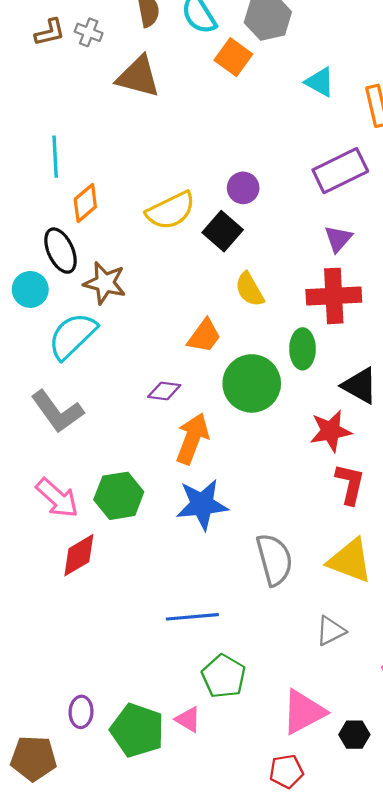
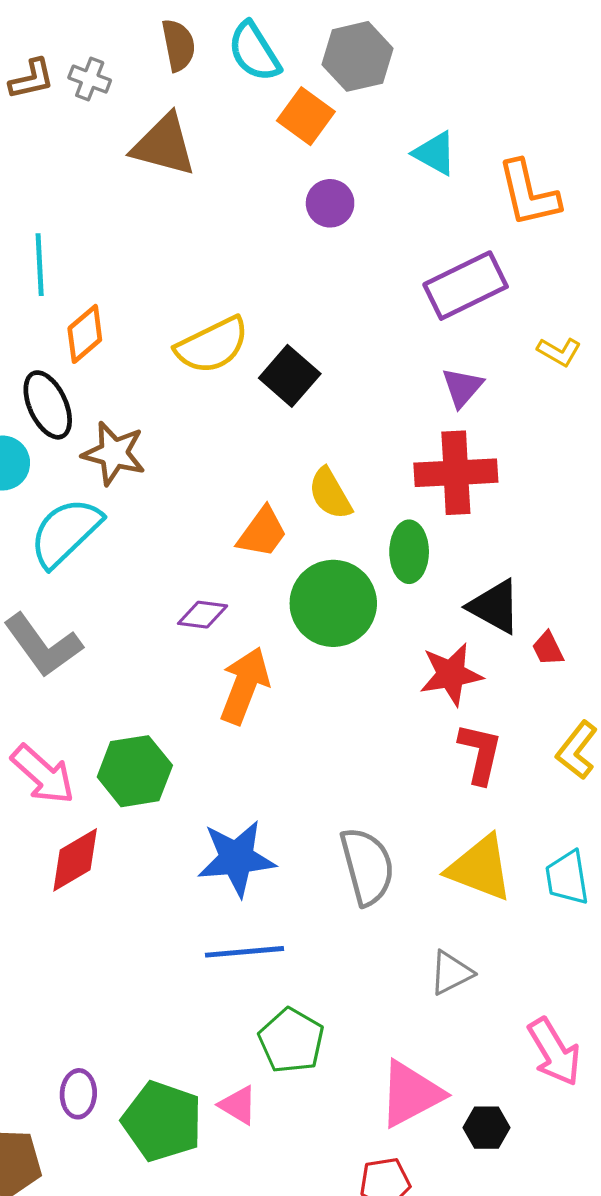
purple circle: (243, 188) -> (330, 203), moved
yellow semicircle: (250, 289) -> (330, 494), moved
blue star: (202, 504) -> (236, 858), moved

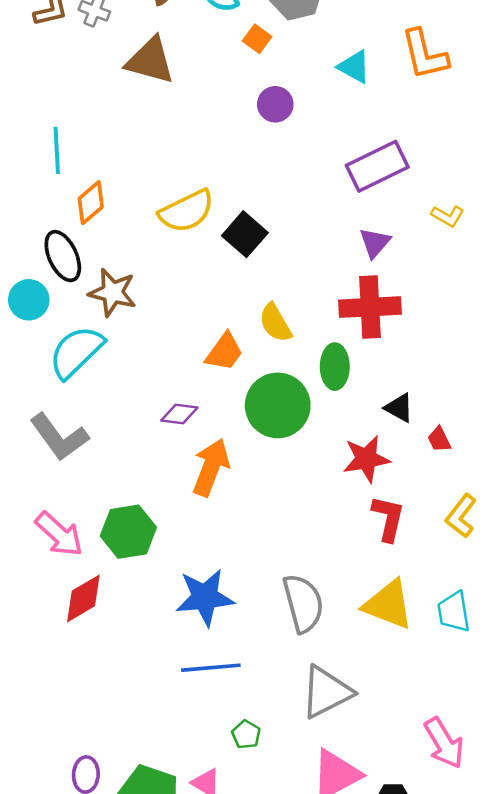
orange square: (306, 116) -> (257, 39), size x0.7
orange L-shape: (528, 194) -> (425, 55), moved
black triangle: (495, 607) -> (399, 408), size x0.7
gray triangle: (451, 973) -> (326, 692), moved, size x1.6
green pentagon: (291, 1041) -> (246, 734), size x0.6

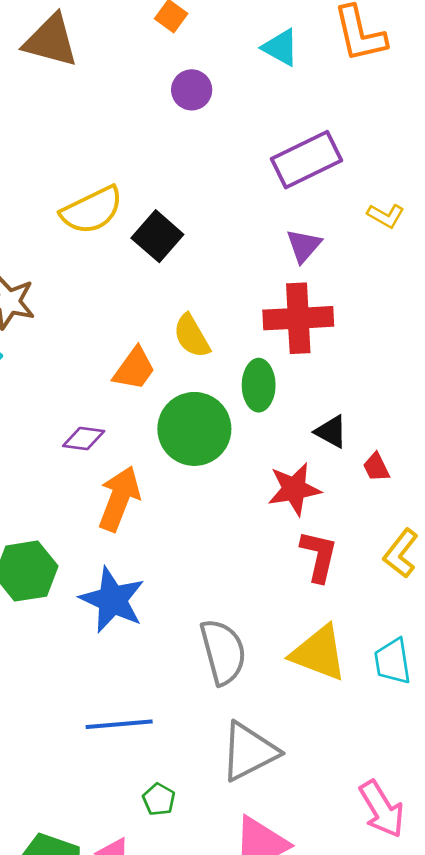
blue star: (205, 597) -> (112, 600), moved, turned 30

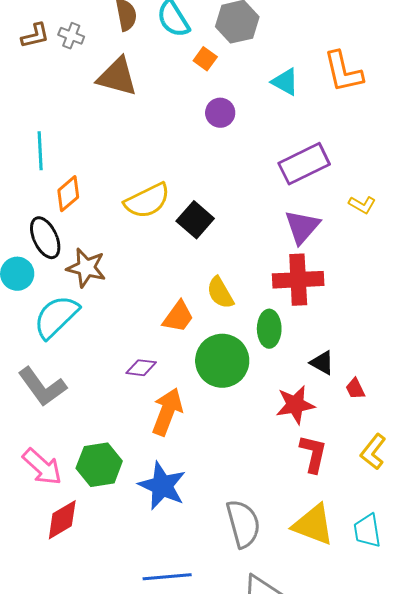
purple triangle: (304, 246) -> (302, 227), size x1.4

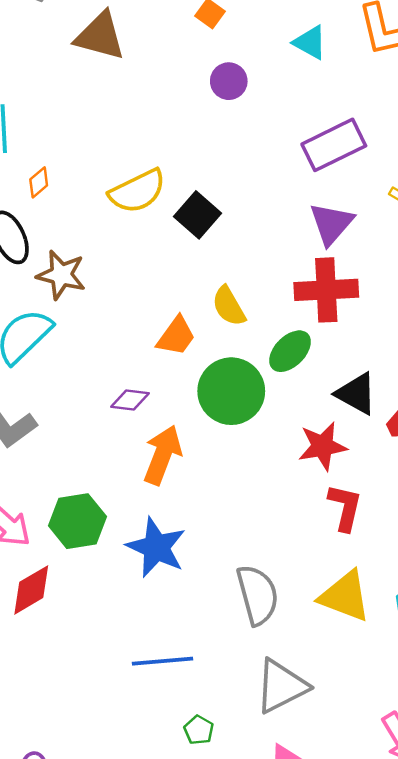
orange diamond: (68, 194) -> (39, 182), size x0.7
green ellipse: (269, 329) -> (290, 351), turned 45
black triangle: (322, 363) -> (356, 394), size x1.4

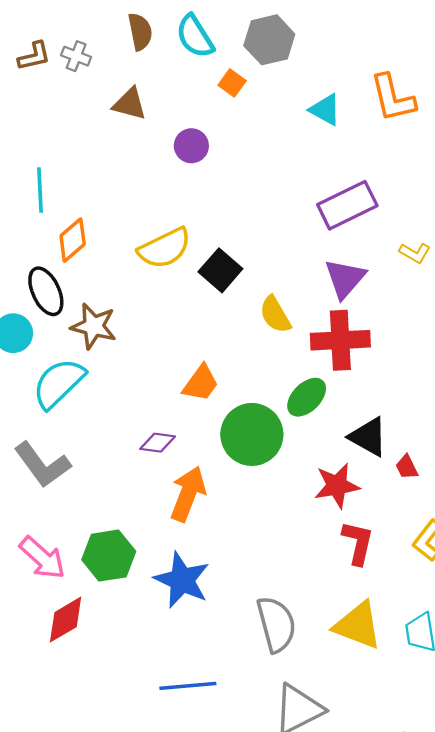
brown triangle: (100, 36) -> (130, 104), size x0.7
purple circle: (229, 81) -> (191, 146), moved
orange diamond: (39, 182) -> (73, 240), size x1.5
yellow semicircle: (229, 306) -> (275, 315), moved

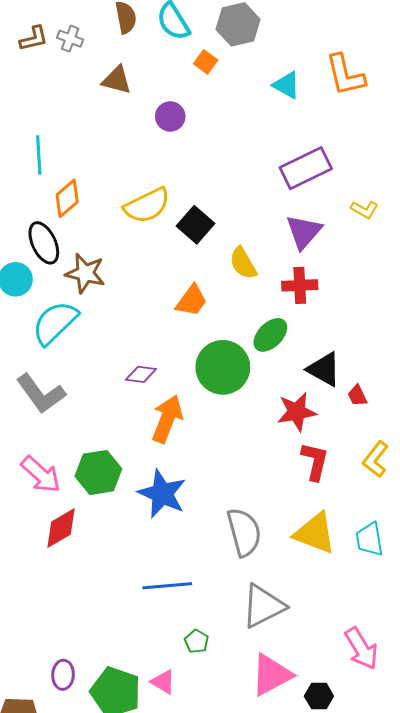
red cross: (340, 340) -> (300, 285), size x0.7
orange trapezoid: (201, 383) -> (191, 301), moved

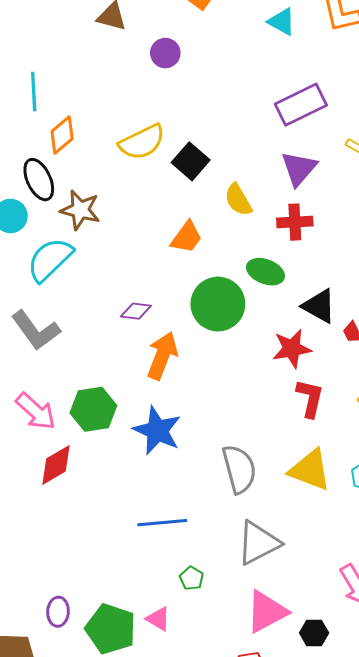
green ellipse: (270, 335) -> (265, 272), turned 66

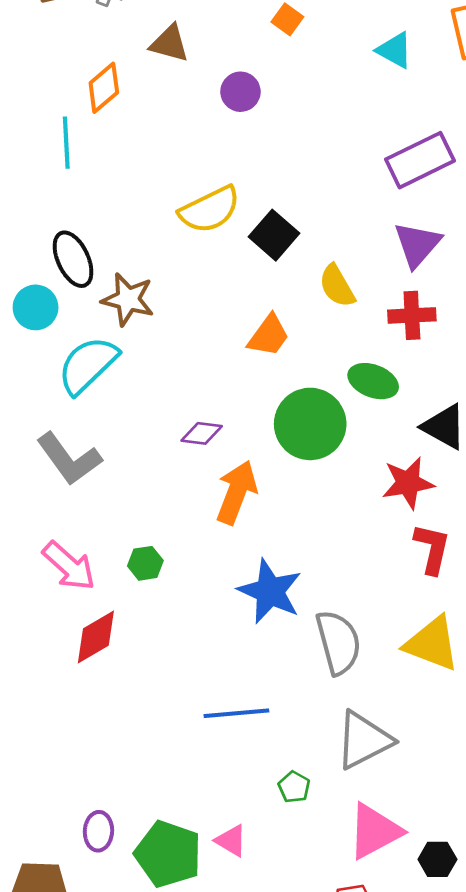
orange diamond: (62, 135) -> (104, 88), moved
green hexagon: (93, 409) -> (145, 563), size x0.6
blue star: (157, 431) -> (270, 591), moved
green pentagon: (192, 578) -> (294, 787), moved

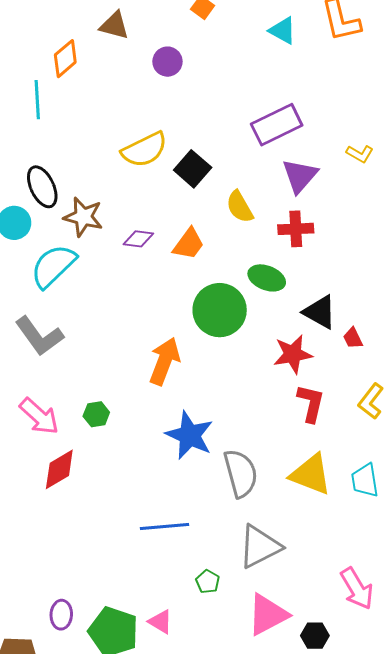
purple rectangle: (420, 160) -> (277, 125), moved
purple diamond: (202, 433) -> (138, 239), moved

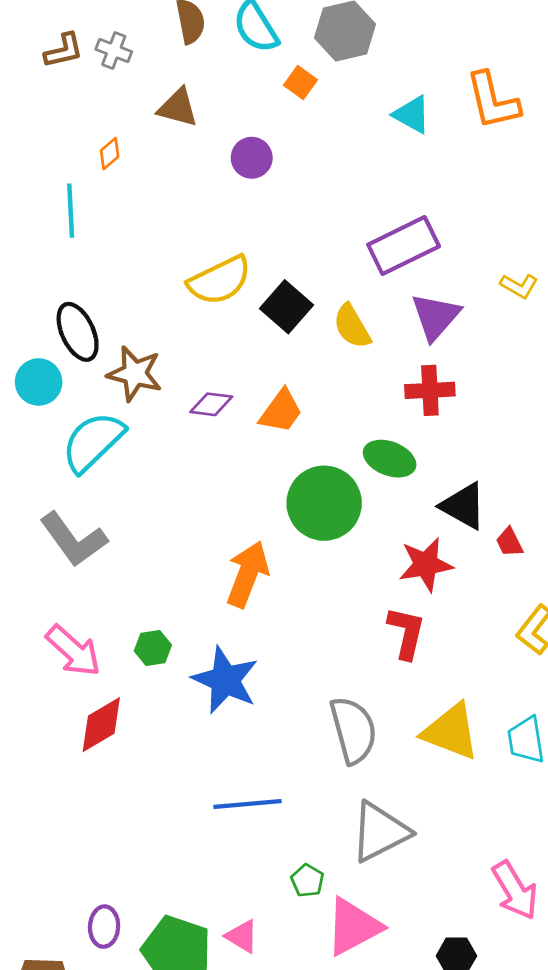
orange diamond: (65, 59) -> (110, 154), size x0.6
yellow semicircle: (240, 207) -> (352, 326), moved
red L-shape: (311, 403) -> (406, 633), moved
blue star: (190, 435) -> (225, 680), moved
pink triangle: (268, 615) -> (353, 927), moved

